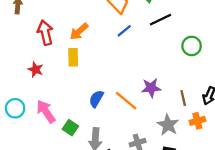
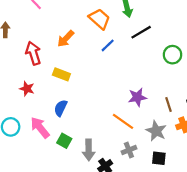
orange arrow: (79, 31) -> (66, 39), moved
yellow rectangle: (73, 57) -> (61, 74), turned -63
blue semicircle: (96, 99) -> (61, 108), moved
orange line: (126, 101) -> (123, 121), moved

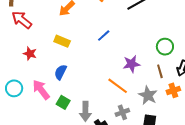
blue line: (108, 45) -> (104, 36), moved
red arrow: (33, 53) -> (22, 20), moved, turned -35
green circle: (172, 55) -> (165, 47), moved

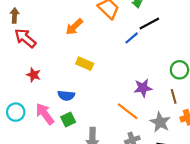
blue line: (104, 36) -> (132, 38), moved
yellow rectangle: (62, 41) -> (85, 64), moved
blue semicircle: (61, 72) -> (66, 95), turned -112
green square: (63, 102) -> (68, 120), moved, turned 32

